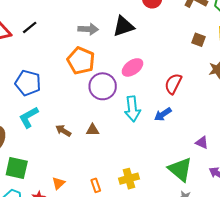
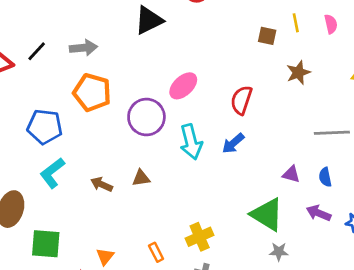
black triangle: (123, 26) -> (149, 20), moved
gray arrow: (88, 29) -> (83, 48), moved
orange pentagon: (81, 61) -> (92, 92), moved

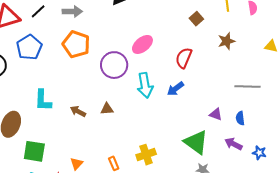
brown square: (267, 36) -> (196, 19), moved, turned 32
blue pentagon: (45, 127) -> (29, 47), moved, turned 30
cyan L-shape: (52, 173) -> (43, 100), turned -55

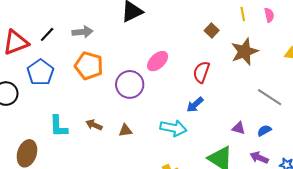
brown star: (226, 41) -> (244, 52), size x1.5
cyan arrow: (145, 85) -> (173, 128), moved, turned -65
gray line: (247, 86) -> (270, 97), turned 35
brown arrow: (78, 111) -> (94, 125), moved
blue semicircle: (240, 118) -> (264, 130), turned 72

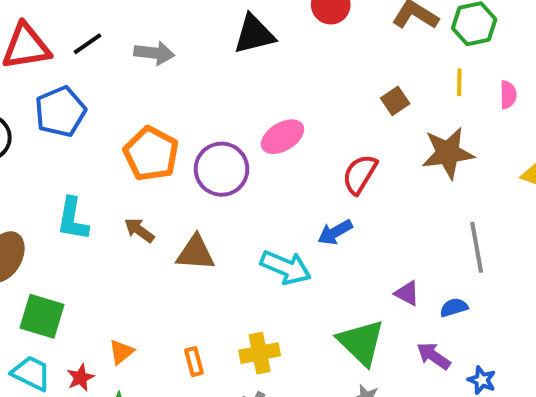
orange pentagon: (89, 66) -> (151, 154), moved
gray line: (270, 97) -> (477, 247), turned 35
brown triangle: (125, 130) -> (196, 253), size x1.5

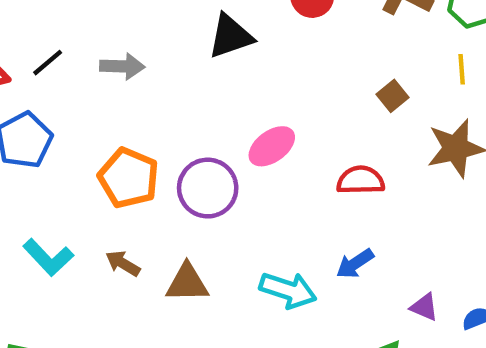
red semicircle: (360, 174) -> (361, 180), turned 63
cyan L-shape: (73, 219) -> (48, 257), turned -48
blue arrow: (335, 232) -> (355, 264), moved

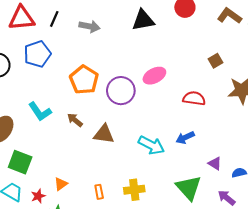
black line: (48, 63) -> (54, 19), turned -35

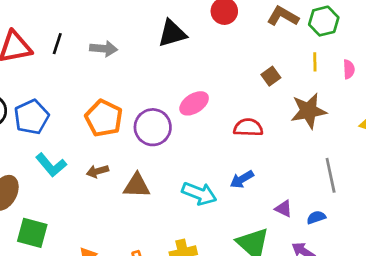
blue pentagon: (37, 54) -> (31, 117), moved
brown arrow: (75, 120) -> (97, 171), turned -49

